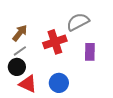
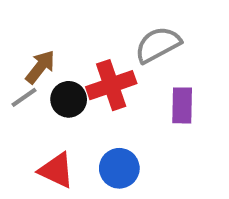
gray line: (20, 51) -> (24, 97), moved
black circle: (17, 67) -> (69, 99), moved

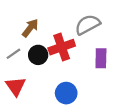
brown arrow: (40, 67) -> (30, 28), moved
red triangle: (56, 170) -> (16, 86), moved, turned 30

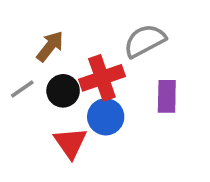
red triangle: (16, 86) -> (70, 143), moved
blue circle: (66, 93) -> (106, 117), moved

